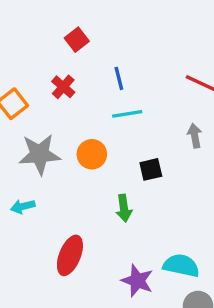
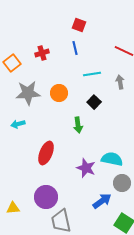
red square: (77, 40) -> (79, 25), moved, turned -32
red cross: (63, 87) -> (42, 53), turned 32
cyan line: (127, 114) -> (92, 74), moved
black square: (151, 169) -> (94, 102), turned -32

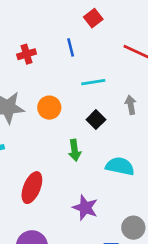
red square: (79, 25) -> (93, 18), moved, turned 32
gray arrow: (120, 82) -> (131, 105), moved
cyan semicircle: (112, 159) -> (120, 166), moved

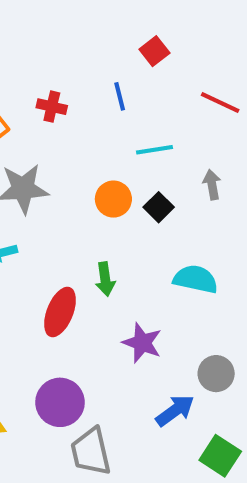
red cross: (27, 54) -> (52, 107), turned 30
orange circle: (49, 108) -> (113, 199), moved
green arrow: (75, 150) -> (105, 279), moved

